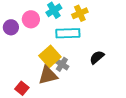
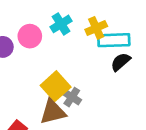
cyan rectangle: (68, 33) -> (114, 40), moved
black semicircle: (97, 57) -> (121, 62), moved

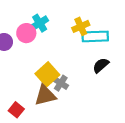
cyan cross: (61, 24) -> (40, 23), moved
black semicircle: (121, 62) -> (101, 65), moved

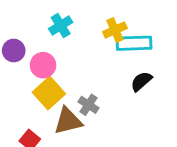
pink circle: (26, 33) -> (43, 65), moved
yellow square: (47, 74) -> (49, 93), moved

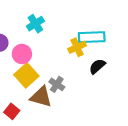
yellow cross: (115, 30) -> (77, 47), moved
brown triangle: (68, 121) -> (41, 97), turned 30

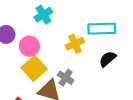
yellow cross: (77, 47) -> (75, 44), moved

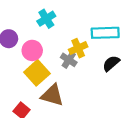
gray cross: (66, 78) -> (69, 60), moved

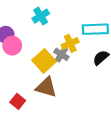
pink circle: (32, 50) -> (12, 46), moved
yellow square: (37, 73) -> (44, 61), moved

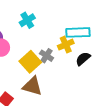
yellow cross: (70, 43) -> (66, 45), moved

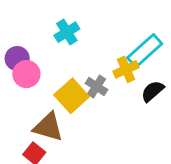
cyan rectangle: (78, 32) -> (145, 51), turned -40
brown triangle: (32, 86) -> (48, 127), moved

